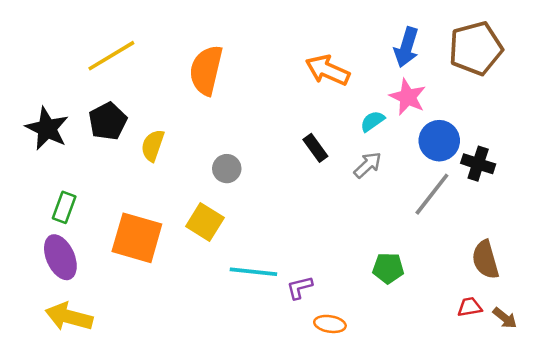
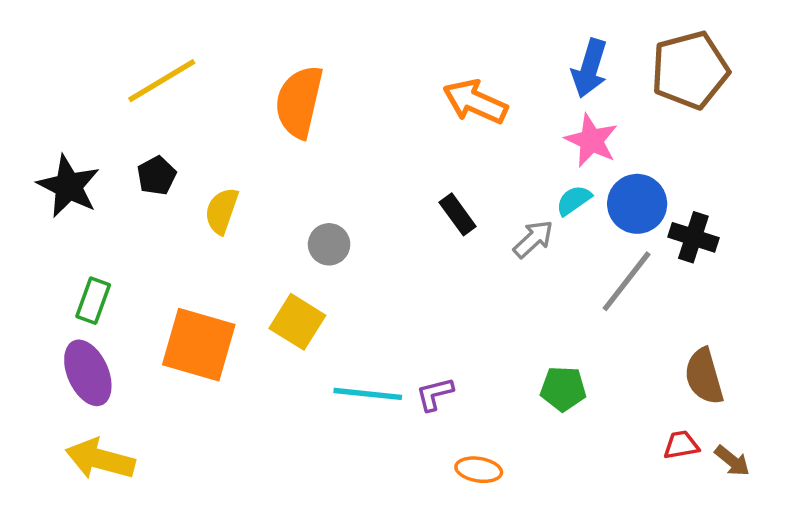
black pentagon: (108, 121) -> (157, 176), size x0.7
cyan semicircle: (372, 121) -> (574, 200), moved
purple L-shape: (300, 288) -> (435, 394), moved

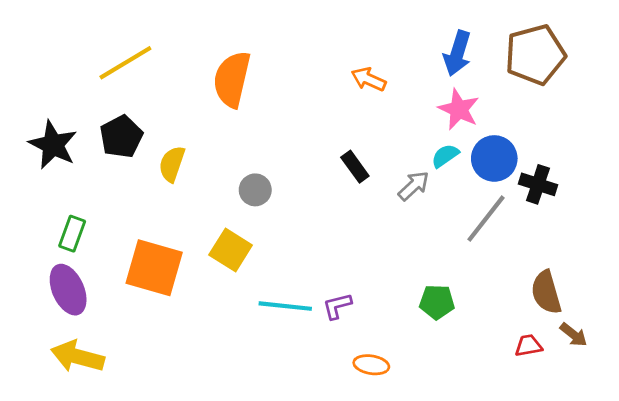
orange arrow: (475, 102) -> (369, 79), size x0.7
black pentagon: (157, 176) -> (121, 137), size x1.4
brown arrow: (732, 461) -> (574, 335), moved

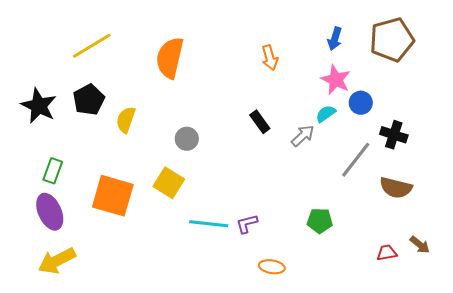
blue arrow: (457, 53) -> (335, 39), size x0.7
orange arrow: (369, 79) -> (270, 58), turned -130
blue circle: (494, 158) -> (361, 103), moved, size x0.7
brown semicircle: (546, 292) -> (396, 188), moved, turned -60
yellow arrow: (78, 357) -> (57, 261), turned -42

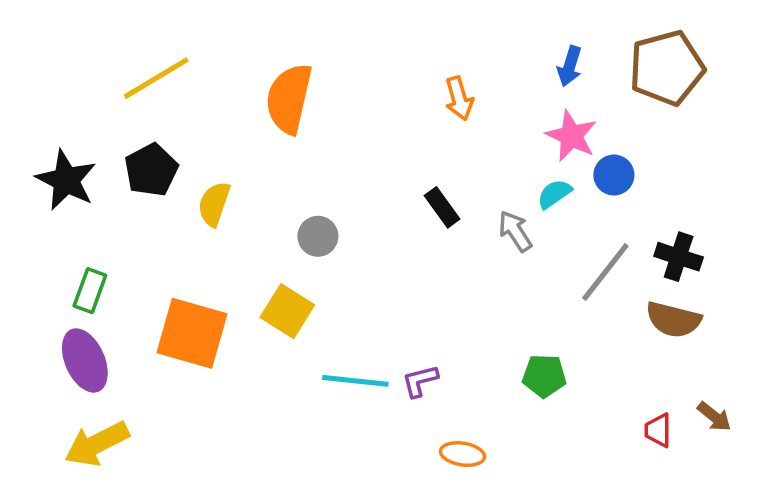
black cross: (394, 135) -> (679, 257), moved
gray arrow: (303, 136) -> (515, 231), turned -80
red trapezoid: (387, 253) -> (658, 430), turned -80

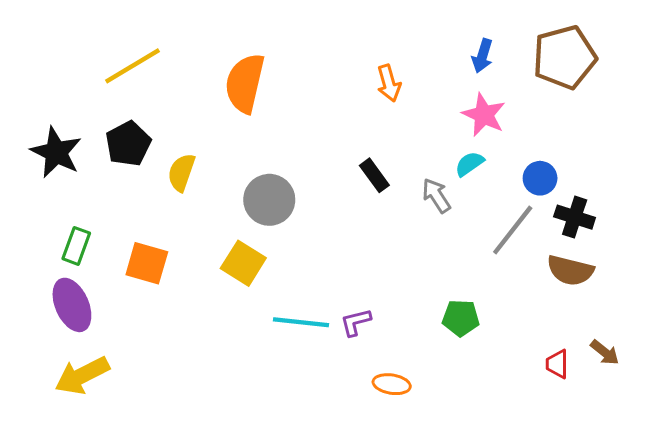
blue circle: (614, 175) -> (540, 178), moved
gray circle: (318, 236) -> (269, 200), size x1.5
orange square: (192, 333) -> (147, 263), moved, size x0.7

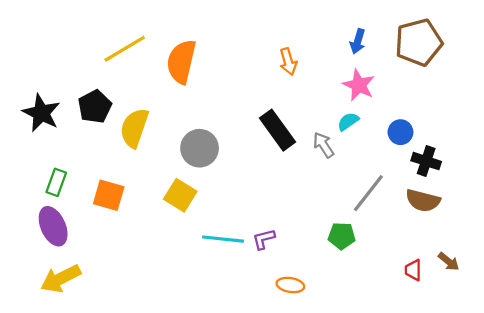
yellow line: (132, 66) -> (125, 49), moved
yellow semicircle: (181, 172) -> (134, 128), size x1.4
black rectangle: (374, 175) -> (278, 130), size x1.6
gray line: (513, 230) -> (368, 193), moved

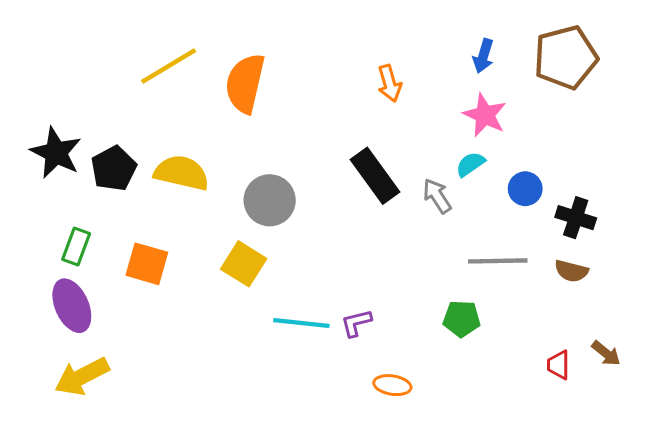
black pentagon: (95, 107) -> (114, 169), moved
yellow semicircle: (134, 128) -> (182, 173), turned 84
blue circle: (400, 132) -> (525, 189), moved
gray line: (368, 193) -> (498, 261), turned 51
brown semicircle: (423, 201) -> (571, 271), size x0.7

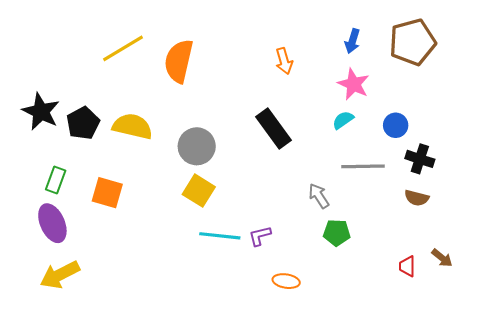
blue circle: (525, 189) -> (396, 125), moved
gray arrow: (437, 196) -> (319, 196), moved
gray line: (498, 261) -> (363, 166), moved
yellow square: (244, 264) -> (199, 191), moved

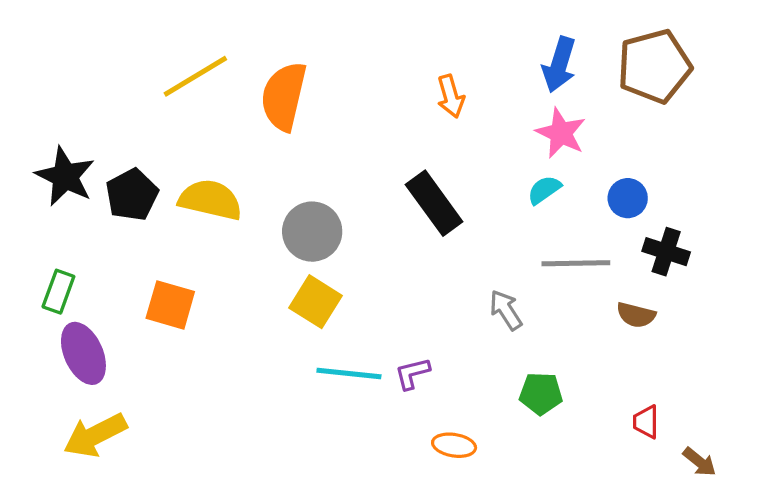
blue arrow: (352, 41) -> (559, 65), size x1.4
green rectangle: (56, 180) -> (58, 292), moved
brown semicircle: (417, 198) -> (636, 315), moved
green pentagon: (337, 233) -> (541, 393), moved
brown arrow: (442, 258) -> (699, 462), moved

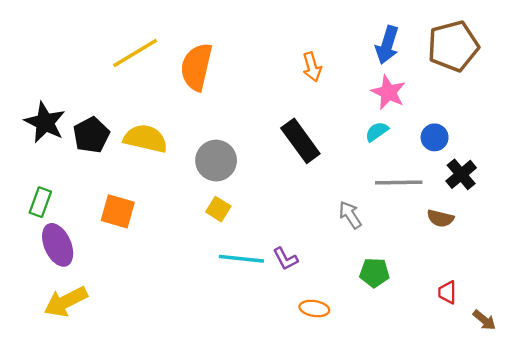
black cross: (666, 252) -> (461, 174), turned 32
yellow square: (316, 302) -> (218, 209), size x0.7
purple L-shape: (412, 373) -> (285, 259), turned -104

